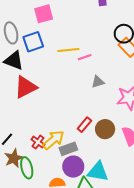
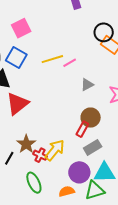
blue square: (33, 42) -> (16, 58), turned -30
brown circle: (105, 129) -> (91, 118), moved
gray rectangle: (68, 149) -> (93, 147), moved
brown star: (14, 158) -> (26, 144), moved

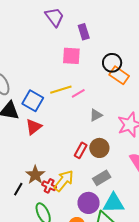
pink square: (21, 28) -> (71, 56), moved, turned 30
blue square: (16, 58) -> (33, 101), moved
red triangle: (17, 104) -> (34, 127), moved, size x0.7
red rectangle: (82, 129) -> (81, 150), moved

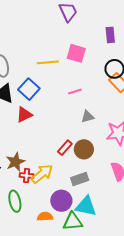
purple rectangle: (84, 32) -> (110, 35), moved
yellow line: (61, 90) -> (48, 62), moved
red cross: (49, 186) -> (27, 176), turned -32

